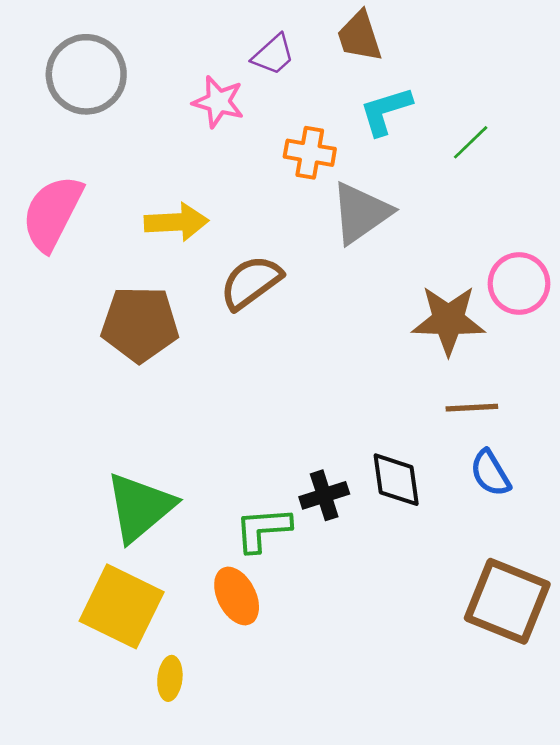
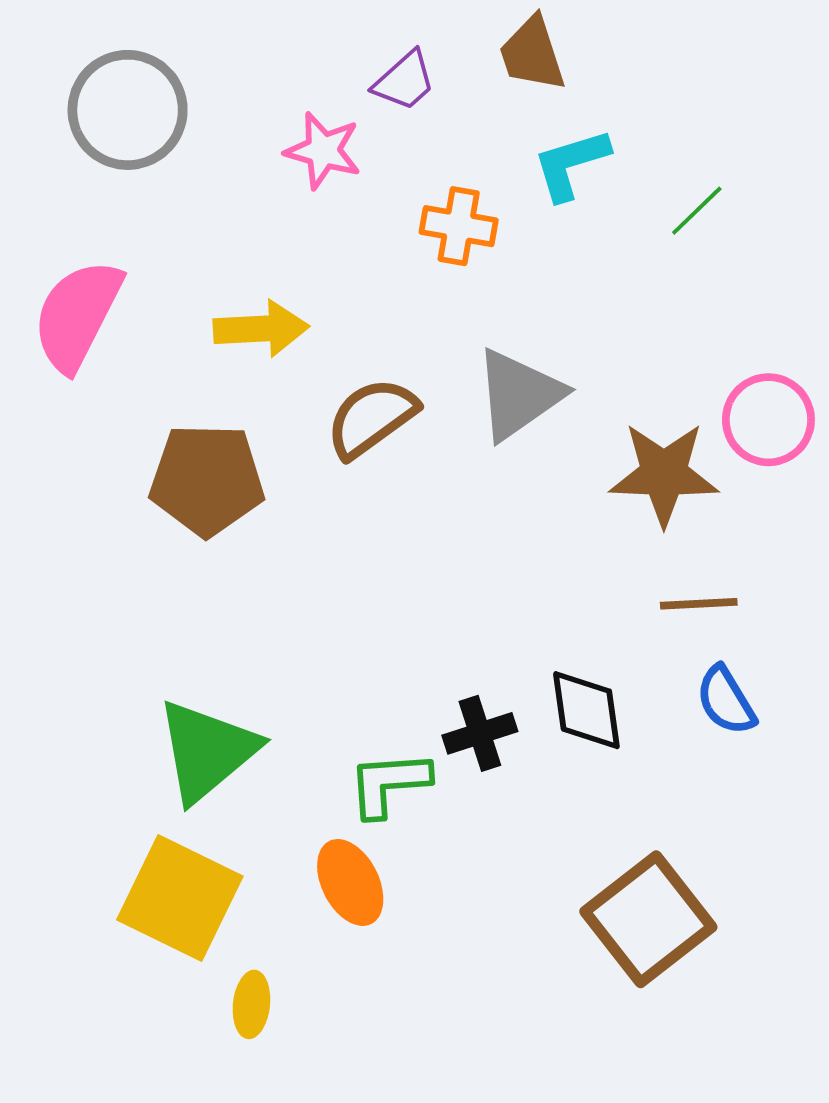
gray triangle: (361, 213) -> (519, 395), moved
brown square: (507, 601) -> (648, 919), moved, turned 30

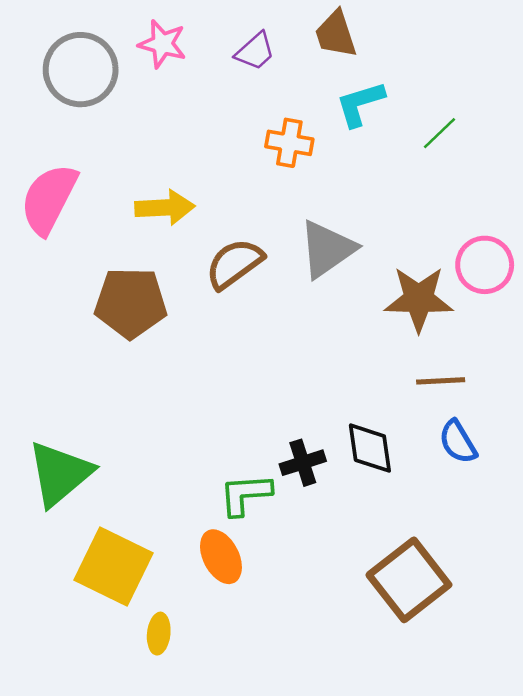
pink star: (323, 151) -> (162, 44), moved
green triangle: (207, 751) -> (60, 474), moved

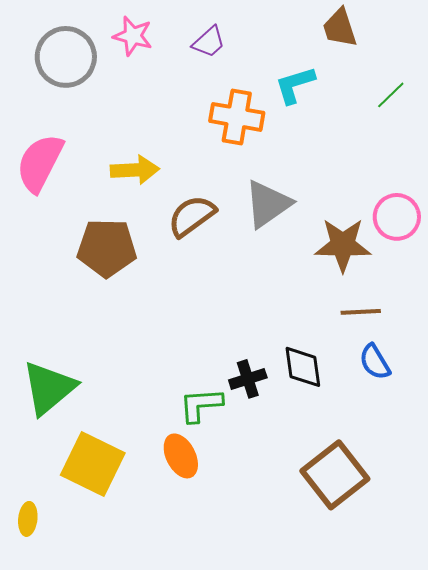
brown trapezoid: (336, 34) -> (340, 28), moved
green line: (439, 133) -> (391, 95), moved
orange cross: (289, 143) -> (237, 117), size x1.4
yellow ellipse: (159, 634) -> (28, 519), moved

